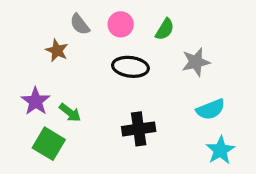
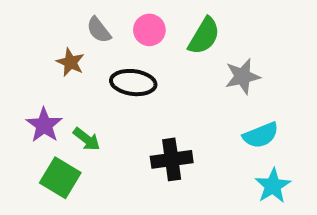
green semicircle: (165, 29) -> (204, 36), size x1.4
black ellipse: (130, 67) -> (133, 83), moved

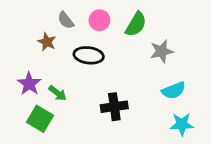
cyan star: (273, 186) -> (182, 124), turned 30

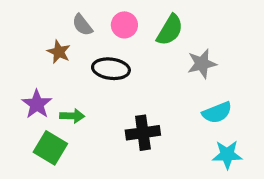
green arrow: (58, 93) -> (72, 116), turned -36

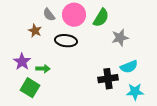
pink circle: (124, 25) -> (74, 15), size x1.5
black cross: (143, 133) -> (108, 79), moved

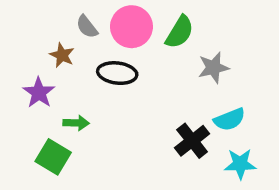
purple star: (22, 62) -> (39, 93), moved
black cross: (108, 79) -> (192, 141), turned -30

